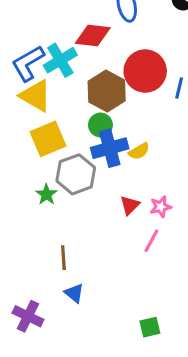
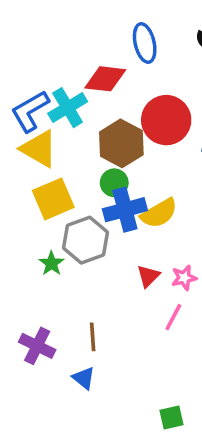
yellow semicircle: (139, 151) -> (159, 213), size x1.5
brown line: (63, 258) -> (93, 337), moved
purple cross: (28, 316) -> (37, 346), moved

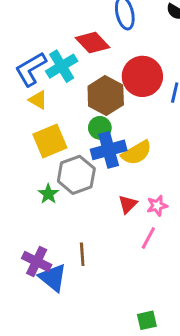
red diamond: (105, 79) -> (92, 43), turned 40
yellow triangle: (39, 149) -> (38, 100), size x0.6
blue triangle: (84, 378) -> (53, 278), moved, size x1.5

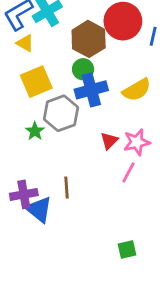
yellow semicircle: (137, 153) -> (137, 90), moved
pink star: (157, 206) -> (137, 142), size x1.4
purple cross: (37, 262) -> (24, 194), turned -36

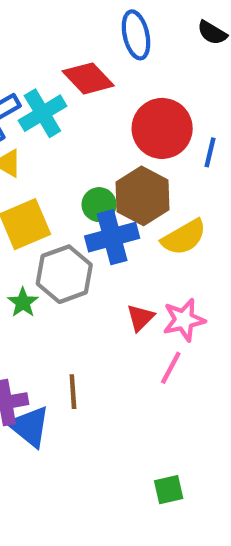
brown hexagon: (89, 39) -> (143, 196), moved

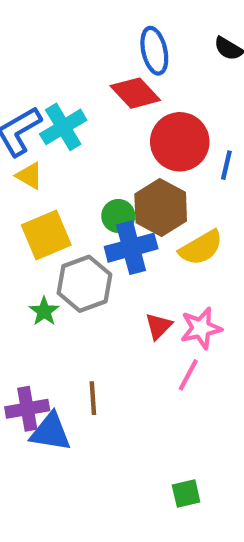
red diamond: (88, 78) -> (135, 93), moved
blue triangle: (29, 426) -> (51, 432), turned -30

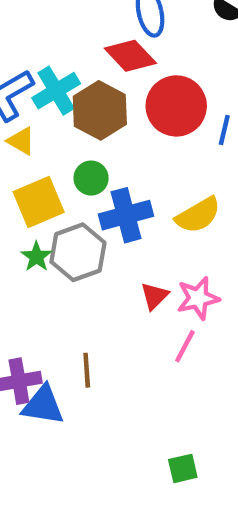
brown hexagon: (161, 207) -> (100, 110), moved
green circle: (118, 216) -> (91, 178), moved
green star: (44, 311) -> (36, 257), moved

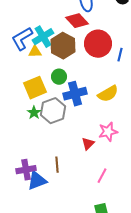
yellow triangle: (21, 141) -> (35, 52), moved, turned -32
red triangle: (154, 296) -> (88, 144), moved
pink line: (185, 346) -> (102, 176), moved
blue triangle: (43, 405) -> (37, 181), turned -30

